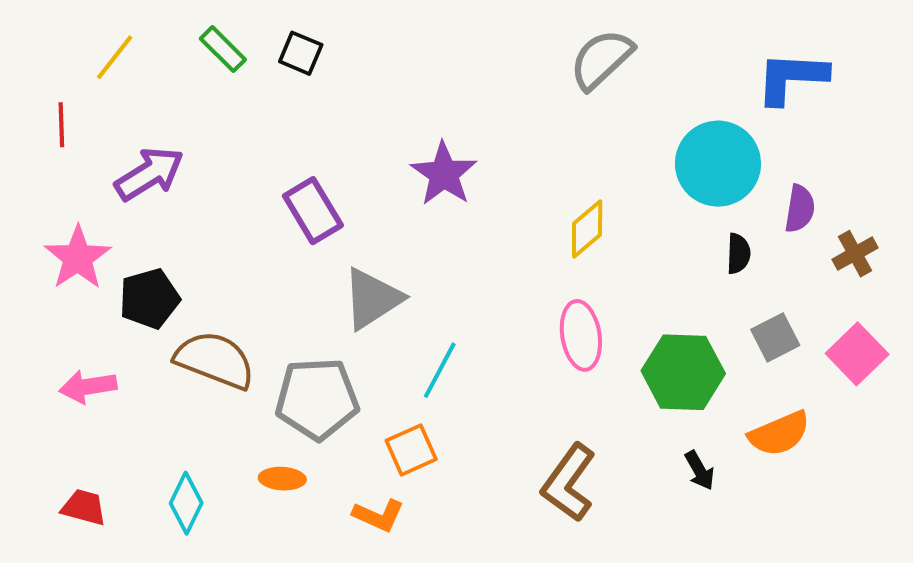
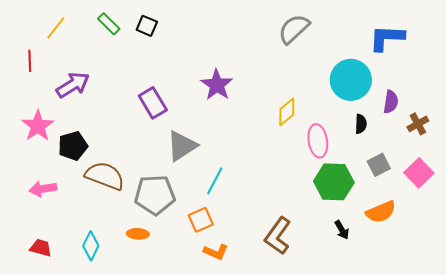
pink ellipse: (581, 335) -> (318, 141), moved
orange L-shape: (378, 515) -> (216, 252), moved

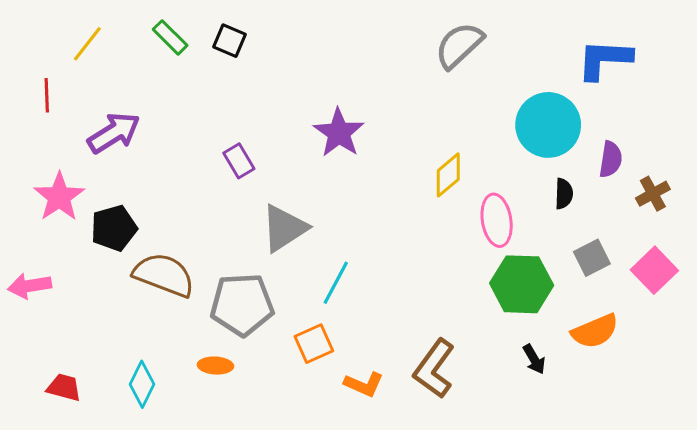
purple rectangle: (153, 103) -> (239, 161), size x0.7
pink arrow: (43, 189) -> (30, 286), moved
orange L-shape: (216, 252) -> (364, 384), moved

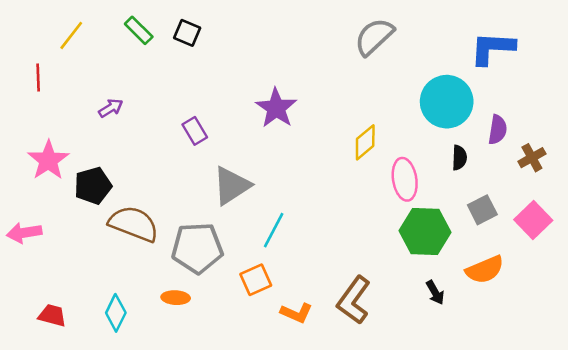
purple arrow: (114, 133) -> (111, 108), moved, size x0.6

